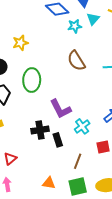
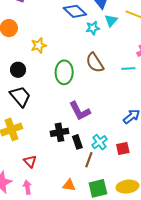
green ellipse: (32, 80) -> (64, 72), moved
cyan cross: (82, 126) -> (100, 142), moved
red triangle: (10, 159) -> (30, 161), turned -32
brown line: (78, 161) -> (89, 160), moved

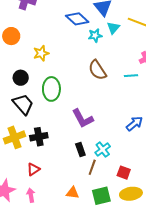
green ellipse: (64, 72) -> (51, 89), moved
black cross: (60, 132) -> (39, 137), moved
red square: (123, 149) -> (124, 173), moved, turned 32
red triangle: (30, 161) -> (33, 169), turned 40

